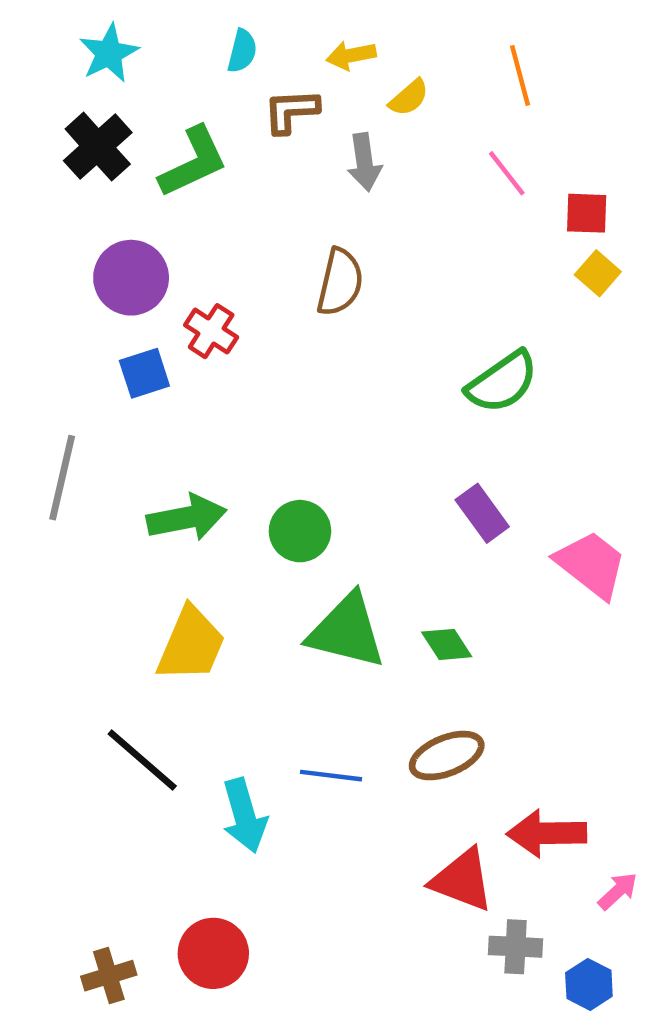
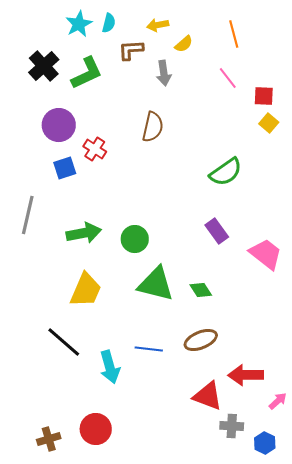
cyan star: (109, 53) -> (79, 24), moved

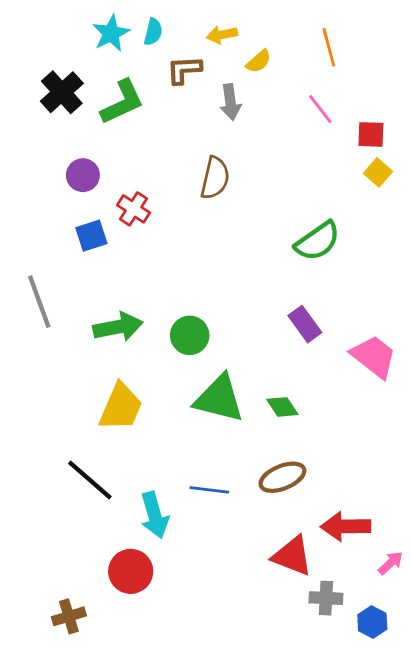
purple circle: (59, 125) -> (83, 175), size x0.7
gray line: (28, 215) -> (39, 302), turned -33
red circle: (96, 429) -> (131, 571), moved

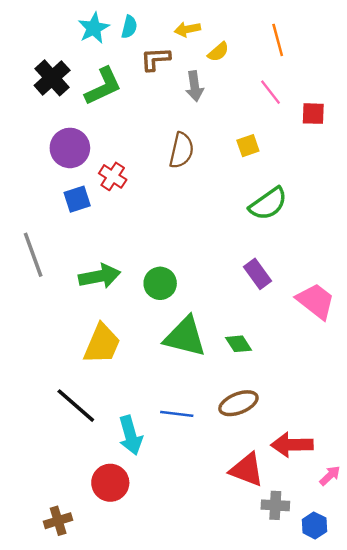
yellow square: (378, 172) -> (248, 146), moved, turned 30
purple circle: (83, 175) -> (70, 148), size x1.4

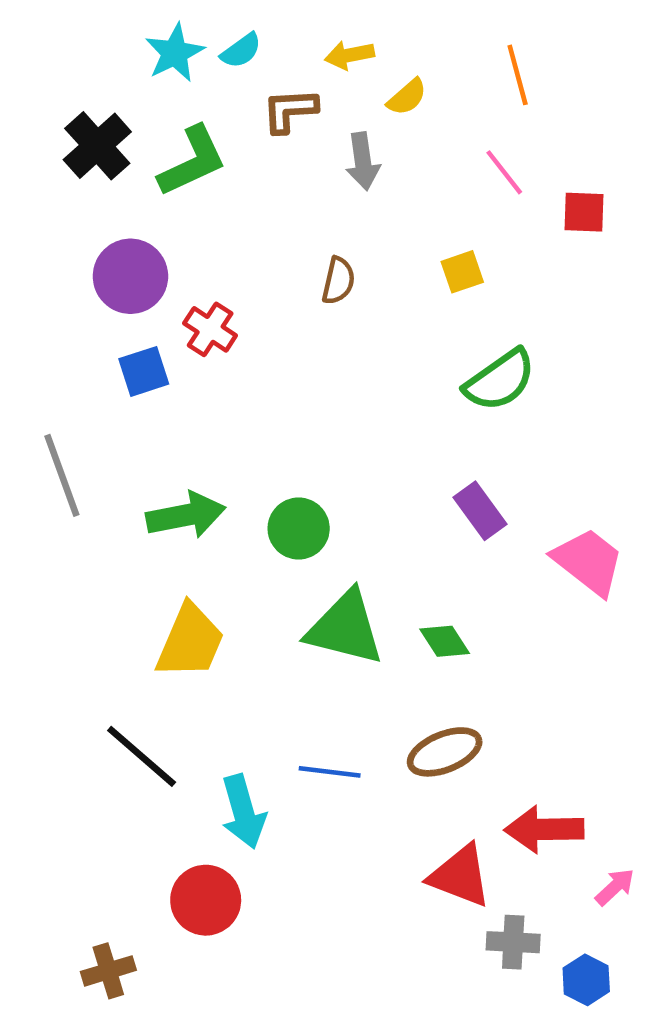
cyan semicircle: (129, 27) -> (241, 51), turned 40
brown semicircle: (182, 150) -> (338, 281), size x0.7

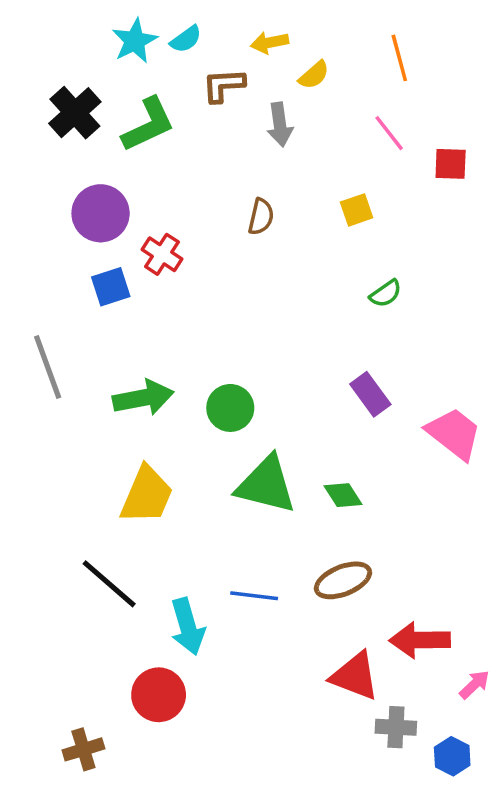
green semicircle: (500, 380) -> (386, 294), size x0.6

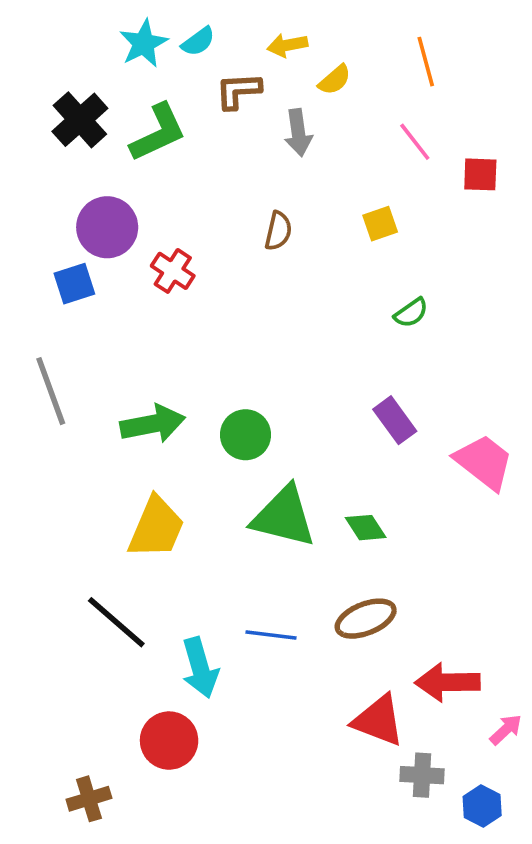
blue square: (111, 287) -> (74, 284), moved

